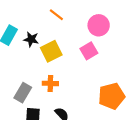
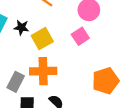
orange cross: (50, 83) -> (43, 71), size x1.6

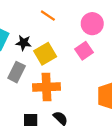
gray rectangle: (16, 82) -> (17, 72), moved

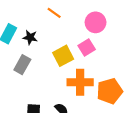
yellow square: (45, 54) -> (63, 56), moved
orange cross: (46, 87) -> (80, 82), moved

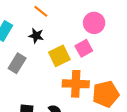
orange line: (54, 13) -> (41, 11), moved
black star: (30, 37) -> (36, 36), moved

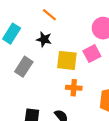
yellow square: (59, 56) -> (67, 60), turned 30
orange cross: (76, 84) -> (74, 88), moved, size x0.6

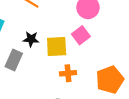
black star: (44, 39) -> (31, 39), moved

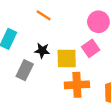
orange cross: (68, 73) -> (77, 85), size x1.5

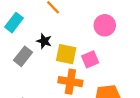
pink square: (91, 48) -> (90, 59), moved

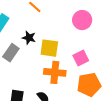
pink square: (90, 59) -> (81, 58), moved

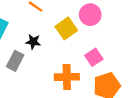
yellow square: (49, 48) -> (66, 28), moved, turned -36

